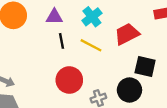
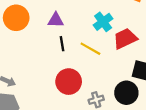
cyan cross: (92, 17) -> (103, 22), moved

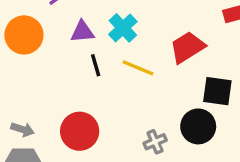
cyan cross: (103, 22) -> (123, 28), moved
red circle: (69, 82) -> (80, 131), moved

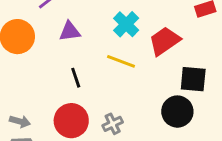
cyan cross: (123, 28) -> (126, 24), moved
black line: (96, 65) -> (76, 78), moved
gray cross: (155, 142) -> (113, 124), moved

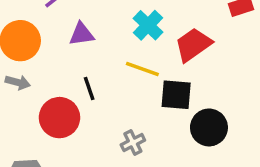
black square: (193, 79) -> (176, 95), moved
gray arrow: (20, 121) -> (18, 82), moved
red circle: (71, 121) -> (59, 118), moved

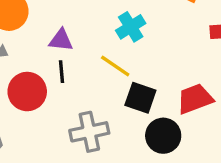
purple triangle: (82, 34) -> (61, 40), moved
red trapezoid: (193, 45) -> (195, 99), moved
gray cross: (133, 143) -> (89, 132), size x1.6

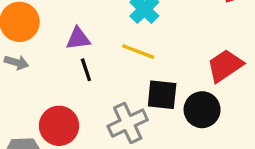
red circle: (27, 92) -> (59, 126), moved
black square: (140, 98) -> (162, 95), moved

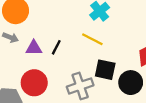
purple triangle: (78, 38) -> (34, 48), moved
black line: (86, 70) -> (56, 47), turned 40

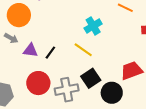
black square: (105, 70) -> (91, 78), turned 36
red circle: (34, 83) -> (38, 83), moved

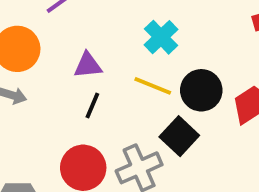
purple triangle: (30, 50) -> (88, 65), moved
black circle: (112, 93) -> (201, 90), moved

